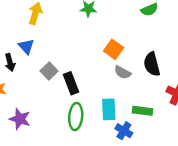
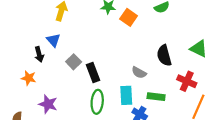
orange square: (114, 49) -> (129, 17), moved
gray semicircle: (123, 72) -> (139, 73), moved

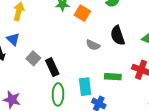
black semicircle: (164, 55) -> (118, 35), moved
gray semicircle: (139, 73) -> (93, 45), moved
green rectangle: (156, 97) -> (113, 77), moved

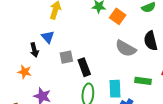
gray semicircle: (93, 45) -> (126, 48), size x1.5
gray square: (33, 58) -> (66, 57), turned 32

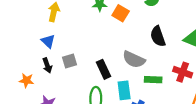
gray semicircle: (126, 48) -> (134, 59), moved
black arrow: (34, 50) -> (47, 65), moved
black rectangle: (84, 67) -> (104, 69), moved

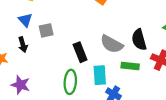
black semicircle: (158, 36) -> (139, 40), moved
gray square: (70, 61) -> (46, 30), moved

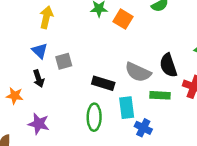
black rectangle: (80, 52) -> (103, 83), turned -48

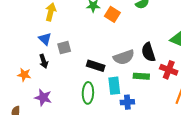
gray semicircle: (138, 72) -> (124, 57), turned -45
blue cross: (143, 128) -> (127, 102), turned -32

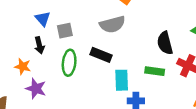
gray semicircle: (124, 57) -> (112, 24), moved
orange star: (24, 75) -> (23, 67), moved
green ellipse: (88, 93) -> (69, 63), moved

